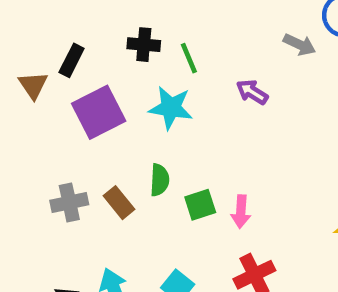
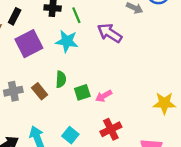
purple arrow: (252, 92) -> (110, 33), size x1.5
pink arrow: (241, 212) -> (104, 96), turned 56

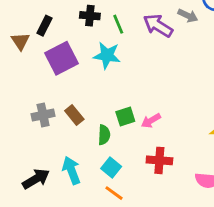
purple arrow: (110, 33) -> (158, 26), moved
green semicircle: (61, 79) -> (104, 135), moved
red cross: (111, 129) -> (159, 160), turned 30

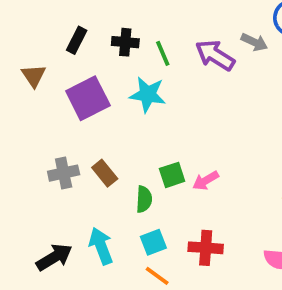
black rectangle: (44, 26) -> (77, 40), moved
red cross: (159, 160) -> (206, 248), moved
cyan square: (111, 167) -> (153, 242), turned 30

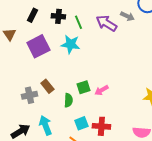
gray cross: (64, 173) -> (29, 95), moved
cyan square: (153, 242) -> (81, 123), moved

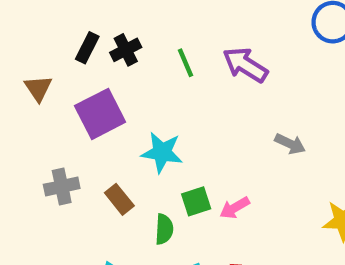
black cross: (58, 16) -> (126, 50), moved, turned -32
gray arrow: (127, 16) -> (290, 144), moved
cyan star: (70, 44) -> (162, 152), moved
gray cross: (29, 95) -> (62, 186), moved

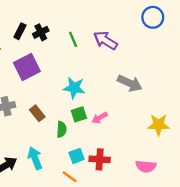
gray arrow: (290, 144) -> (130, 83), size x1.5
cyan star: (162, 152) -> (74, 88), moved

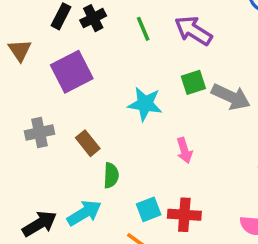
green square: (79, 114) -> (193, 82), moved
pink arrow: (100, 118) -> (184, 150), turned -77
green semicircle: (62, 129) -> (111, 175), moved
cyan arrow: (35, 158) -> (84, 213), turned 80

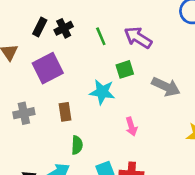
green square: (193, 82) -> (125, 69), moved
brown rectangle: (88, 143) -> (65, 112), moved, turned 30

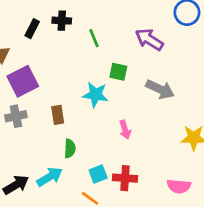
black cross: (64, 28) -> (62, 21), moved, turned 30
purple arrow: (138, 38) -> (149, 39), moved
purple square: (48, 68) -> (23, 81), moved
green square: (125, 69) -> (118, 72), turned 30

